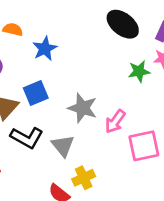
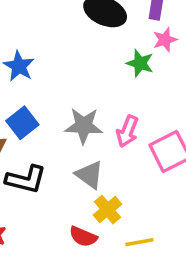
green star: (139, 71) -> (140, 63), turned -30
gray triangle: (63, 146) -> (90, 175), moved

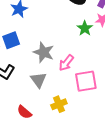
yellow cross: (107, 210) -> (59, 104), moved

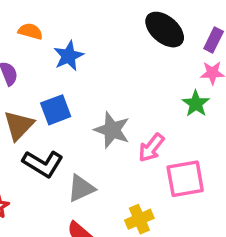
green star: (85, 28) -> (196, 104), moved
gray triangle: (38, 80) -> (81, 188), moved, turned 42

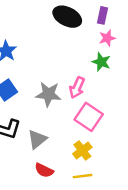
pink arrow: (151, 148) -> (77, 88), moved
pink square: (185, 179) -> (89, 117), moved, turned -32

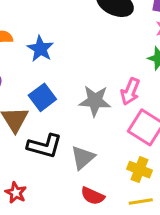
yellow cross: (82, 151) -> (139, 170), turned -30

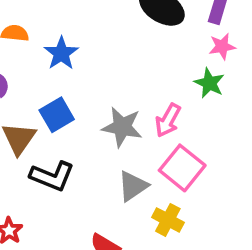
gray triangle: (83, 158) -> (133, 186), moved

